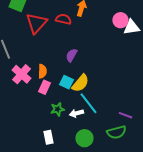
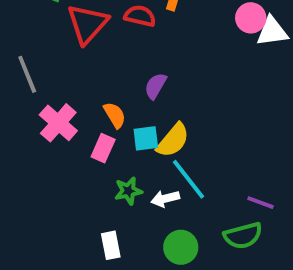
orange semicircle: (42, 71) -> (115, 115), moved, turned -32
cyan square: (66, 82) -> (146, 138), turned -32

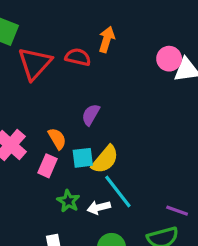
green star: (128, 191) -> (68, 201), turned -30

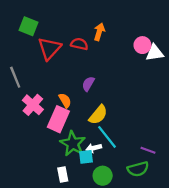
cyan square: (83, 158) -> (86, 157), moved
pink rectangle: (48, 166) -> (58, 119), size x1.6
green star: (68, 201) -> (73, 144), size x1.6

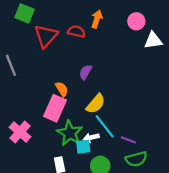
pink circle: (142, 45) -> (136, 21), moved
pink cross: (33, 105) -> (20, 132), moved
purple line: (148, 150) -> (128, 140), moved

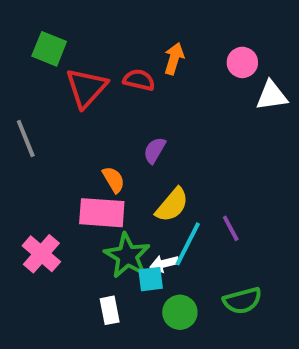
pink rectangle: (55, 108) -> (102, 213), turned 70
cyan line: (105, 126) -> (188, 244), turned 65
purple line: (128, 140) -> (231, 228), moved, turned 42

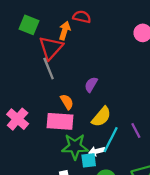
orange arrow: (174, 59) -> (65, 31), moved
red semicircle: (139, 80) -> (82, 17), moved
gray line: (26, 139) -> (49, 68), moved
pink cross: (41, 254) -> (18, 119), moved
green star: (127, 256) -> (75, 147), turned -30

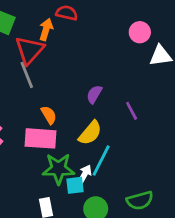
purple semicircle: (91, 85) -> (94, 94), moved
purple line: (136, 131) -> (132, 111), moved
white arrow: (97, 151) -> (85, 174), turned 133

